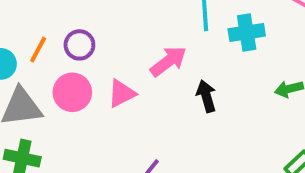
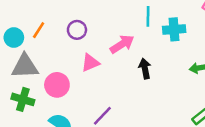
purple circle: (79, 45) -> (77, 30), moved
pink circle: (72, 92) -> (57, 85), moved

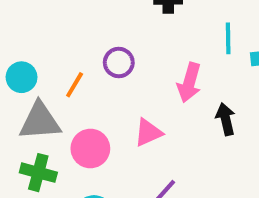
orange line: (39, 30) -> (75, 85), moved
pink arrow: (122, 44) -> (189, 82), turned 140
pink triangle: (90, 63) -> (148, 133), moved

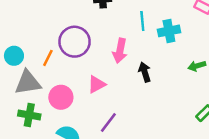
purple circle: (119, 63) -> (75, 42), size x1.6

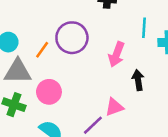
pink triangle: (97, 84) -> (114, 107), moved

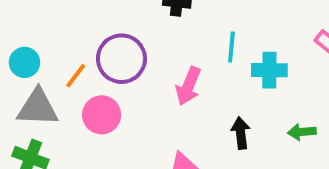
black arrow: (138, 80) -> (241, 133), moved
pink circle: (49, 92) -> (102, 115), moved

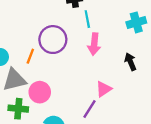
cyan line: (231, 47) -> (87, 19), moved
pink circle: (102, 115) -> (40, 92), moved

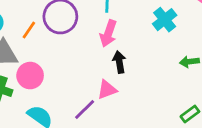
cyan cross: (136, 22) -> (165, 20), turned -36
black arrow: (130, 62) -> (119, 62), moved

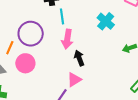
pink circle: (30, 76) -> (25, 63), moved

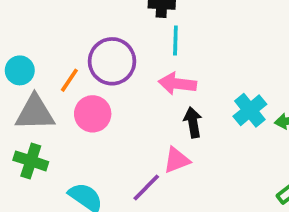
cyan cross: (106, 21) -> (250, 110), moved
pink arrow: (67, 39) -> (177, 84), turned 78

